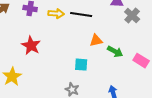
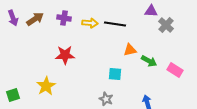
red star: (31, 46) -> (65, 55), turned -30

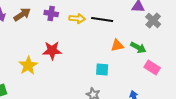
green arrow: (149, 61) -> (138, 48), moved
pink rectangle: (175, 70) -> (152, 68), moved
yellow star: (46, 86) -> (28, 66), moved

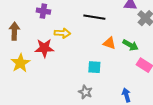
brown arrow: (22, 14) -> (14, 31), moved, turned -54
yellow arrow: (77, 18) -> (62, 33), moved
orange triangle: (117, 46) -> (109, 43), turned 32

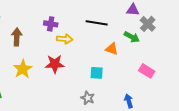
purple cross: (43, 11) -> (51, 24), moved
green arrow: (130, 45) -> (132, 37), moved
red star: (44, 48) -> (55, 64), moved

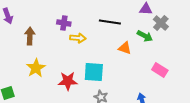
red star: (55, 64) -> (68, 81), moved
cyan square: (97, 73) -> (94, 72), moved, size x1.5

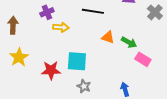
purple cross: (64, 23) -> (47, 12), turned -32
gray cross: (161, 23) -> (155, 12), moved
green arrow: (145, 36) -> (129, 42), moved

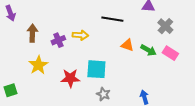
purple cross: (47, 12) -> (58, 40), moved
gray cross: (155, 12) -> (165, 26), moved
pink rectangle: (143, 59) -> (170, 53), moved

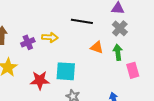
gray cross: (165, 26) -> (120, 28), moved
green arrow: (148, 50) -> (118, 52), turned -126
pink rectangle: (170, 53) -> (133, 70), moved, turned 42

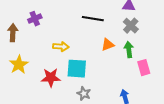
yellow arrow: (50, 37) -> (61, 47), moved
purple cross: (28, 42) -> (35, 19), moved
orange triangle: (97, 47) -> (108, 45), turned -40

